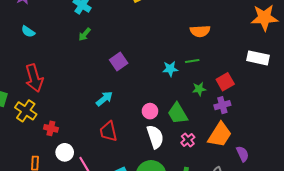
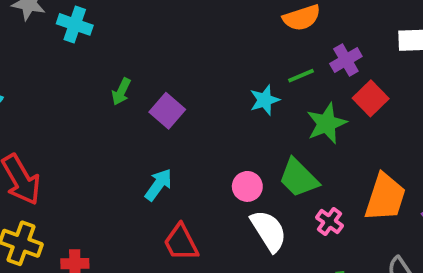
green arrow: (85, 34) -> (121, 92), moved
green star: (199, 89) -> (327, 123), size x1.5
purple cross: (222, 105) -> (346, 60), moved

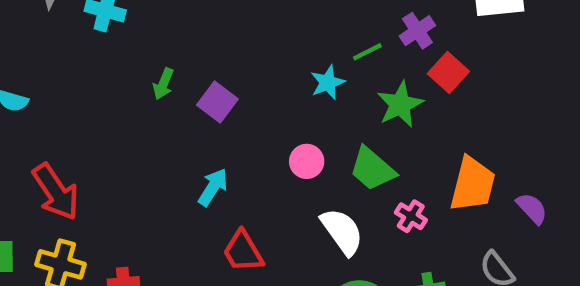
pink circle: (247, 186) -> (307, 161), moved

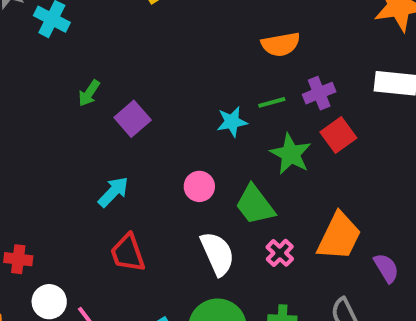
green star: (400, 105) -> (291, 154), turned -30

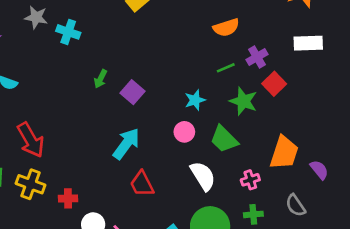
cyan star: (232, 122) -> (195, 100), moved
cyan arrow: (113, 192) -> (126, 144), size x1.4
pink cross: (280, 253) -> (250, 180), moved, turned 36

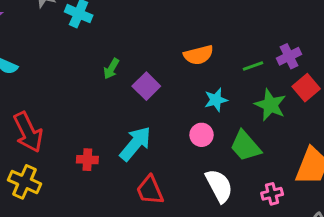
orange semicircle: (226, 28) -> (198, 55), moved
red cross: (68, 198) -> (87, 160), moved

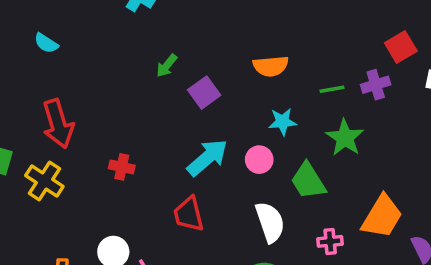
red square: (306, 88) -> (401, 47), moved
cyan arrow: (135, 144) -> (207, 158), moved

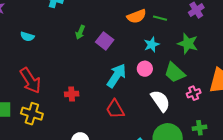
cyan semicircle: (46, 43) -> (27, 37), moved
green line: (332, 89) -> (160, 18), moved, turned 40
pink cross: (330, 241) -> (194, 93), moved

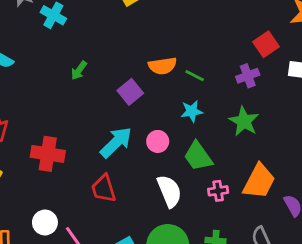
purple square: (105, 41) -> (130, 92), moved
green star: (188, 44) -> (244, 121), moved
cyan star: (152, 45) -> (192, 111), moved
red cross: (72, 94) -> (48, 154), size x1.6

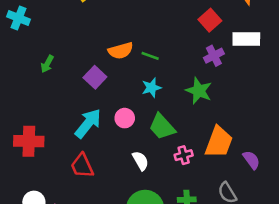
purple cross: (248, 76) -> (214, 56), moved
white semicircle: (169, 191) -> (141, 161), size x0.7

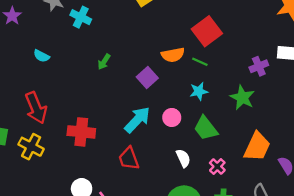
red square: (210, 20) -> (207, 31), moved, size x1.4
pink cross: (184, 155) -> (217, 167), moved, turned -35

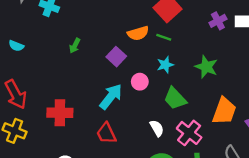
purple cross: (259, 66) -> (218, 21), moved
pink circle: (172, 117) -> (140, 82), moved
pink cross: (217, 167) -> (189, 133), size x1.6

